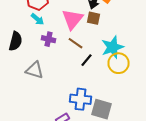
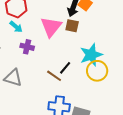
brown line: (76, 43) -> (54, 76), moved

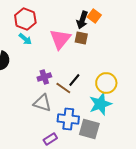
purple cross: (27, 47) -> (44, 77), moved, turned -32
cyan star: (91, 55) -> (100, 104), moved
gray triangle: (13, 78) -> (42, 103), moved

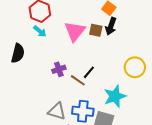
black arrow: (82, 20) -> (111, 26), moved
yellow circle: (106, 83) -> (135, 67), moved
gray triangle: (42, 103) -> (57, 111), moved

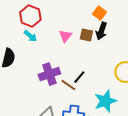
pink triangle: (75, 31) -> (65, 36), size x0.6
purple cross: (59, 69) -> (49, 74), size x1.5

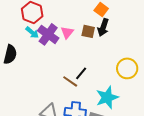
purple cross: (49, 74) -> (48, 34), moved, turned -35

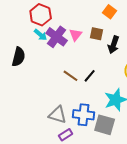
black arrow: (103, 27) -> (114, 45), moved
brown line: (70, 81) -> (71, 76), moved

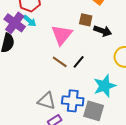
pink triangle: (76, 35) -> (62, 35), moved, size x1.6
purple cross: (57, 37) -> (15, 23), moved
black arrow: (114, 45) -> (103, 31), turned -90

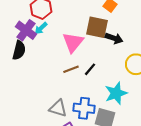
brown square: (86, 20) -> (97, 27), size x1.6
cyan arrow: (30, 21) -> (41, 28), turned 96
brown line: (60, 62) -> (71, 69), turned -56

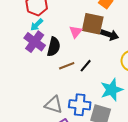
purple cross: (26, 30) -> (35, 42), moved
pink triangle: (73, 42) -> (76, 32), moved, size x0.6
black semicircle: (19, 50) -> (54, 47), moved

